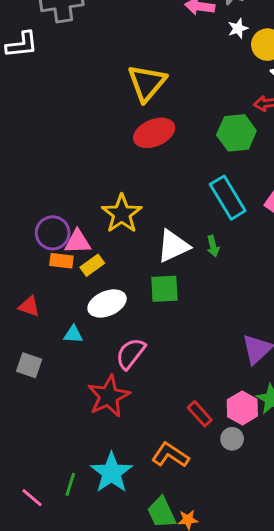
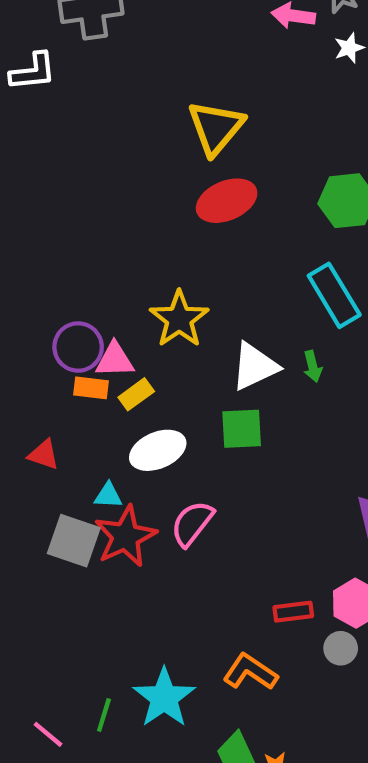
gray square: (29, 365) -> (74, 541), moved, size x1.4
red star: (109, 396) -> (125, 536), moved
red rectangle: (200, 414) -> (293, 612), turned -55

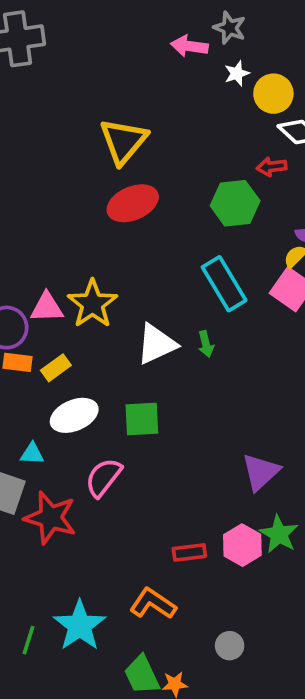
pink triangle: (115, 360) -> (47, 307), moved
green square: (242, 429) -> (142, 419), moved
red star: (125, 536) -> (50, 518), moved, turned -30
gray circle: (341, 648) -> (230, 646), moved

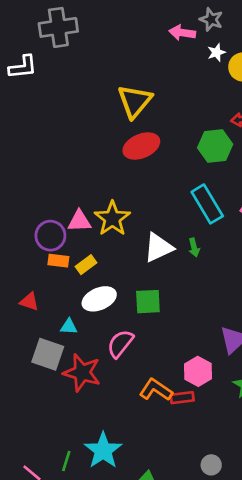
pink hexagon: (242, 545) -> (198, 371), moved
orange L-shape: (153, 604) -> (156, 390), moved

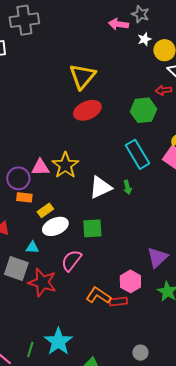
yellow rectangle: (86, 265) -> (45, 210), moved

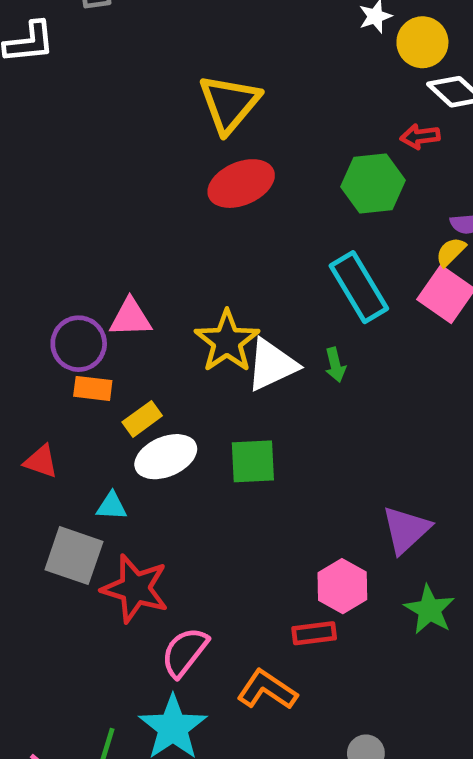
yellow star: (65, 165) -> (227, 341), moved
pink semicircle: (71, 260) -> (185, 652), moved
orange L-shape: (98, 295) -> (267, 690), moved

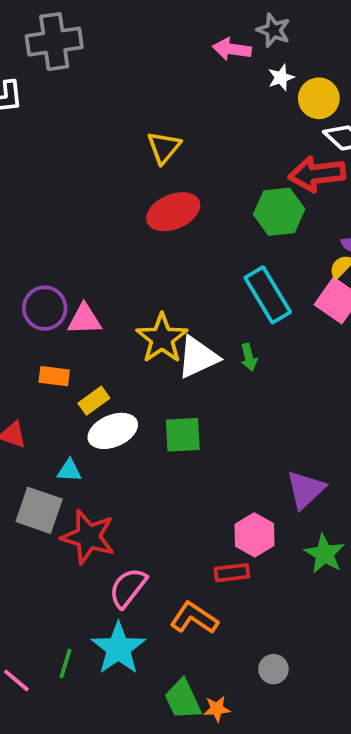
yellow triangle: (229, 103) -> (164, 147), size x0.7
red arrow: (420, 136) -> (317, 174), size x1.8
purple circle: (79, 344) -> (45, 308), moved

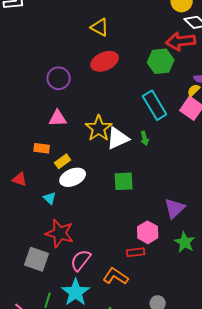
yellow triangle: (164, 147) -> (100, 27), turned -42
purple circle: (45, 308) -> (59, 78), moved
green square: (183, 435) -> (124, 181), moved
cyan triangle: (69, 471) -> (50, 198), turned 40
gray square: (39, 510) -> (37, 259), moved

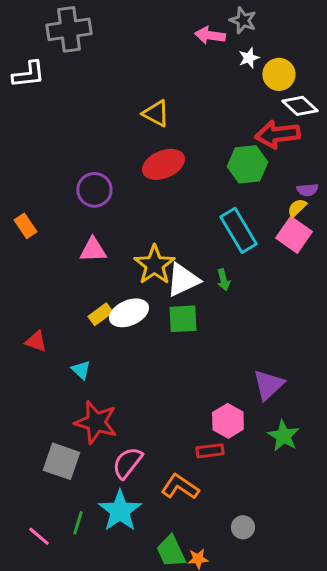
orange rectangle: (42, 148) -> (26, 226), moved, turned 49
white ellipse: (73, 177) -> (129, 313), moved
green square: (124, 181) -> (183, 319), moved

